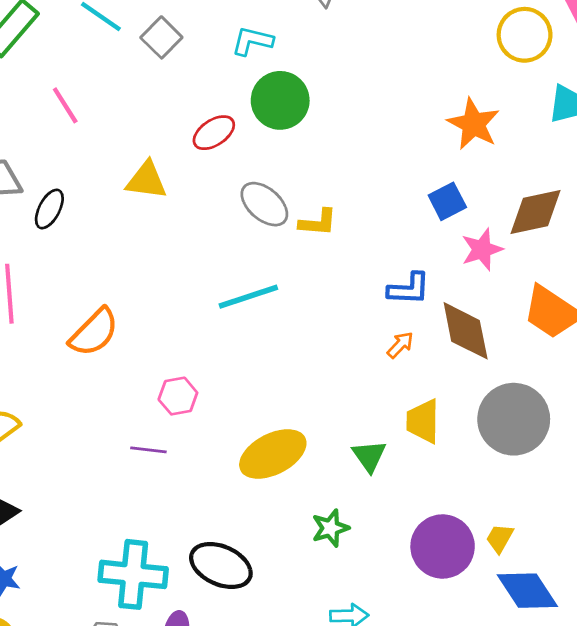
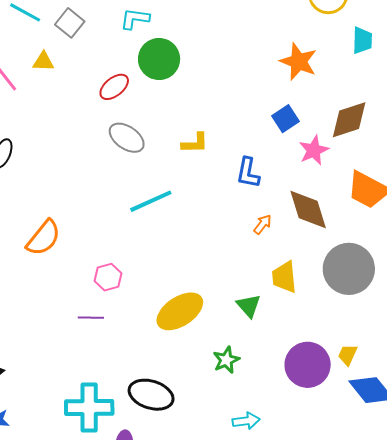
yellow triangle: (147, 180) -> (43, 62), moved, size x0.7
gray ellipse: (264, 204) -> (127, 138), moved
blue L-shape: (409, 289) -> (248, 173), moved, turned 104

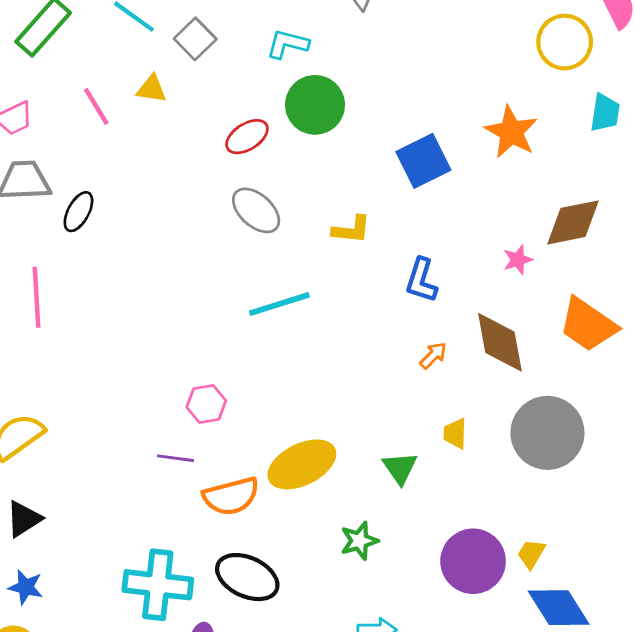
blue square: (286, 119) -> (423, 161), moved, size x1.4
pink star: (314, 150) -> (518, 260), size x0.7
orange semicircle: (44, 238) -> (231, 496), moved, turned 30
yellow trapezoid: (284, 277) -> (455, 434), size x0.7

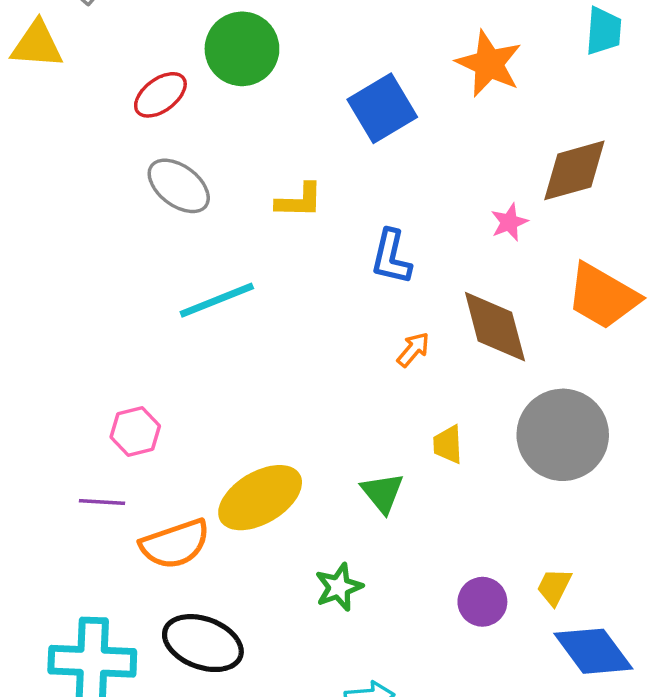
yellow triangle: (151, 89) -> (37, 45), size x1.4
purple circle: (473, 561) -> (482, 602), size x0.6

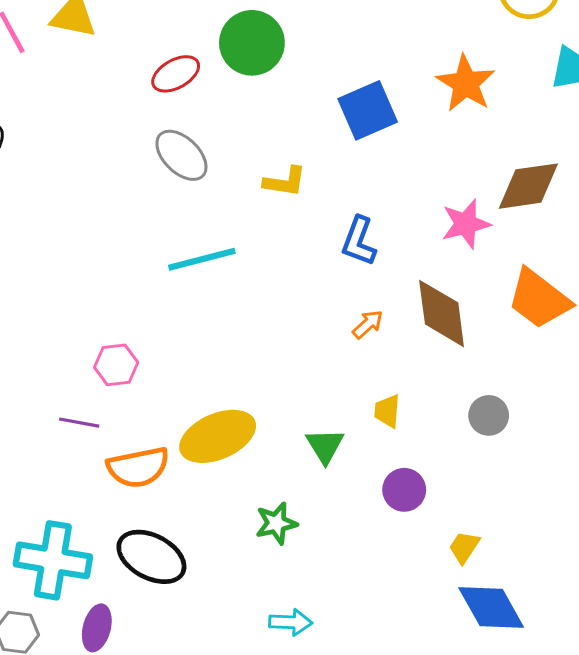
pink star: (509, 222) -> (466, 224), size x1.5
gray circle: (563, 435) -> (489, 415), size x0.5
purple circle: (482, 602) -> (404, 490), moved

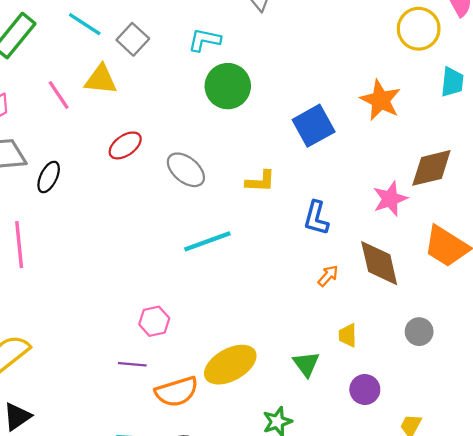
red ellipse: (176, 74) -> (125, 145), moved

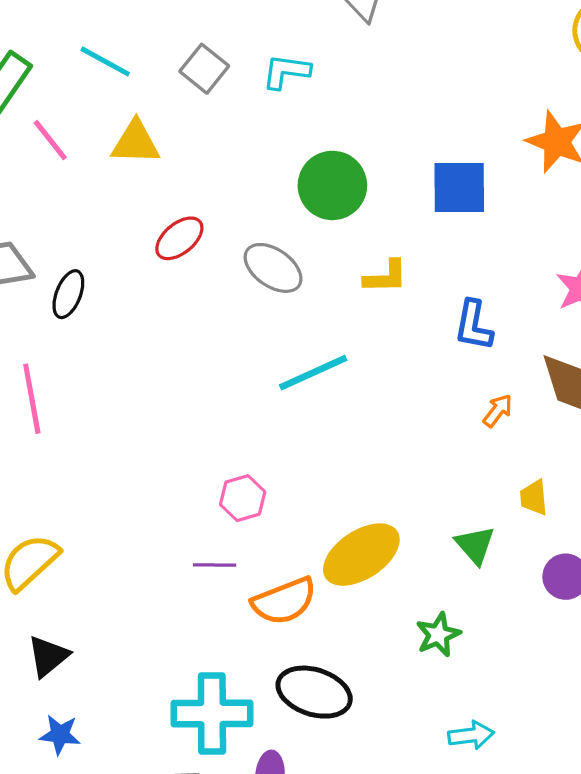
gray square: (133, 39) -> (204, 69), moved
green circle: (228, 86) -> (332, 185), moved
pink line: (59, 95) -> (50, 140), moved
blue square: (314, 126) -> (459, 188), turned 33

